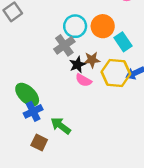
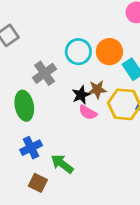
gray cross: (64, 45) -> (45, 73), moved
green ellipse: (27, 95) -> (24, 106), moved, turned 35

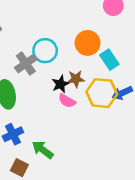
cyan circle: (78, 52) -> (45, 51), moved

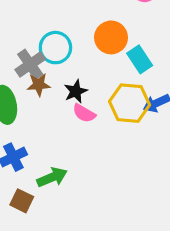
brown star: (76, 79) -> (39, 85), moved
green arrow: (43, 150) -> (52, 177), turned 120

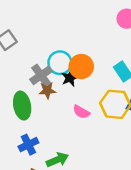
orange circle: (111, 37) -> (81, 67), moved
black star: (76, 91) -> (70, 78), moved

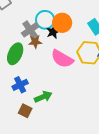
green ellipse: (22, 106) -> (15, 54), turned 35
pink semicircle: (81, 112) -> (62, 59), size x1.6

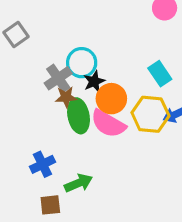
orange circle: (62, 23) -> (111, 99), moved
green ellipse: (15, 54) -> (79, 116), moved, turned -35
brown square: (25, 111) -> (50, 205), turned -32

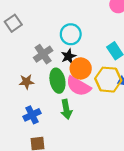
cyan circle: (82, 63) -> (71, 34), moved
brown star: (66, 97) -> (27, 82), moved
green arrow: (79, 183) -> (66, 109), moved, turned 102

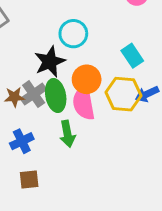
gray cross: (43, 54) -> (34, 94), moved
black star: (68, 56) -> (50, 62), moved, size x1.5
pink semicircle: (78, 86) -> (84, 103), turned 50

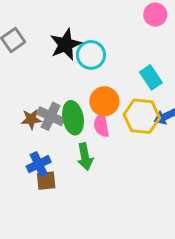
black star: (50, 62) -> (66, 44), moved
gray cross: (34, 94) -> (51, 116), turned -30
pink semicircle: (84, 103) -> (101, 125), size x0.7
brown square: (29, 179) -> (46, 181), moved

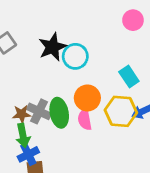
green arrow: (85, 157) -> (23, 136), moved

